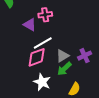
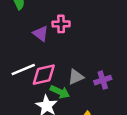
white line: (43, 43) -> (23, 69), moved
green arrow: (64, 69) -> (60, 92), moved, turned -119

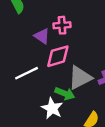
pink diamond: (44, 75) -> (58, 56), moved
gray triangle: (76, 77) -> (80, 78), size x1.5

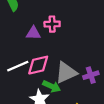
purple triangle: (42, 36) -> (33, 33), turned -35
pink diamond: (58, 56) -> (38, 65), moved

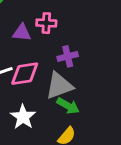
purple cross: (91, 75) -> (68, 56), moved
green arrow: (52, 86) -> (68, 106), moved

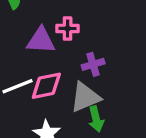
purple triangle: (22, 33) -> (41, 40), size x1.4
green arrow: (68, 106) -> (96, 119), turned 50

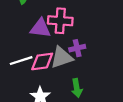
pink cross: (68, 28) -> (60, 21), size x1.5
gray triangle: (85, 97) -> (62, 57), moved

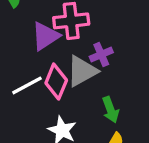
purple triangle: (40, 28) -> (45, 36), turned -30
pink diamond: (42, 61) -> (56, 82), turned -50

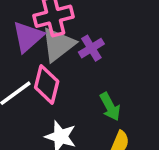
gray triangle: (82, 71) -> (58, 44), moved

